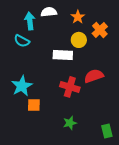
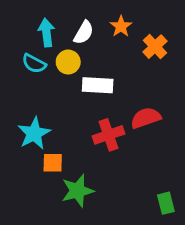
white semicircle: (49, 12) -> (84, 33), moved, turned 126
yellow circle: (79, 40) -> (68, 62), moved
red cross: (70, 87) -> (108, 135), turned -36
green star: (70, 123) -> (77, 191), moved, size x1.5

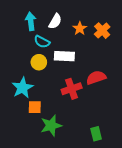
orange star: (121, 26) -> (80, 28), moved
yellow circle: (68, 62) -> (39, 62), moved
cyan semicircle: (34, 64) -> (42, 42), moved
green rectangle: (166, 203) -> (96, 134), moved

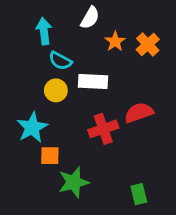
white semicircle: (55, 21) -> (90, 18), moved

